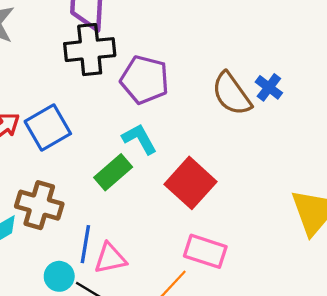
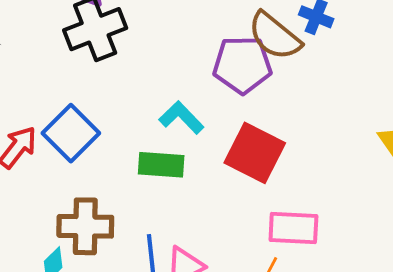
purple pentagon: (145, 80) -> (242, 65), moved
green rectangle: (113, 172) -> (161, 165), turned 60

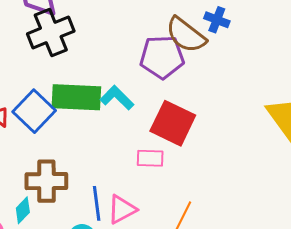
green rectangle: (161, 165) -> (76, 97), moved, size x1.4
pink rectangle: (293, 228) -> (150, 158), moved, size x0.7

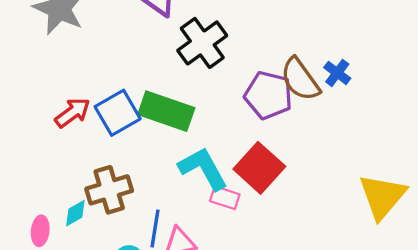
black cross: (51, 32) -> (202, 43), moved, turned -30
cyan L-shape: (117, 98) -> (203, 169), moved, size x1.4
brown cross: (46, 181) -> (109, 190), turned -33

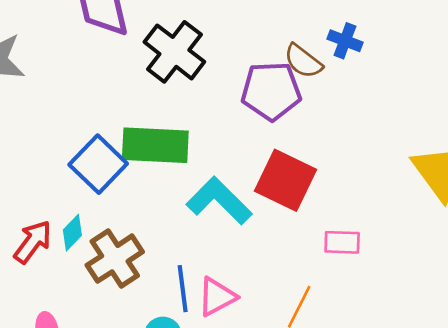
brown semicircle: (300, 79) -> (303, 61), size x0.7
red arrow: (73, 113) -> (33, 242), moved
pink rectangle: (225, 198) -> (342, 242), moved
cyan diamond: (75, 213) -> (72, 233), moved

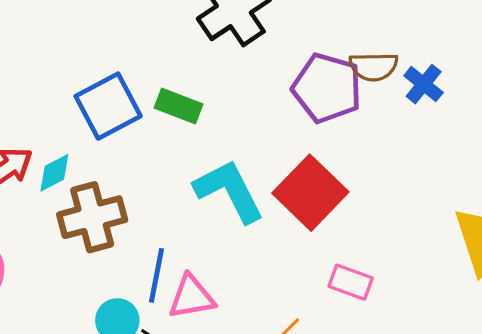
blue cross: (345, 41) -> (424, 84), moved
brown semicircle: (303, 61) -> (374, 67), turned -57
green rectangle: (155, 145) -> (179, 106), size x0.6

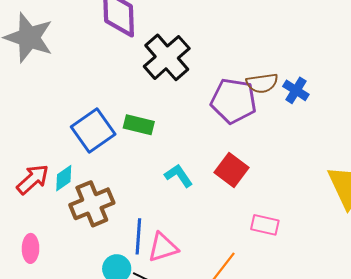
cyan L-shape: (229, 191) -> (179, 176), size x0.6
red square: (310, 193) -> (231, 170), size x0.7

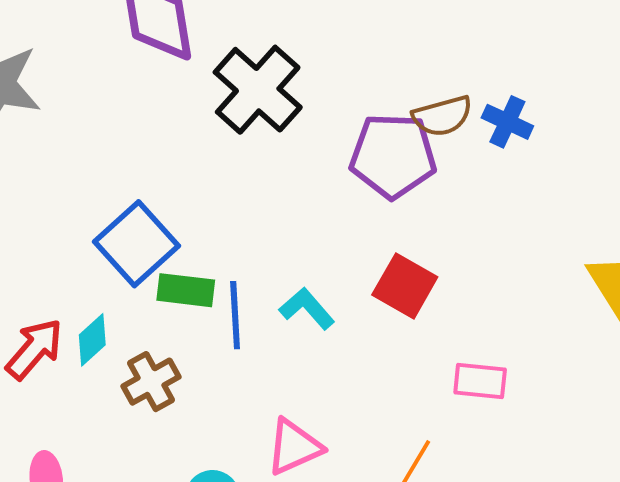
green rectangle: (139, 125) -> (186, 290), moved
brown cross: (92, 204) -> (151, 382), size x0.7
blue line: (138, 236) -> (235, 315), moved

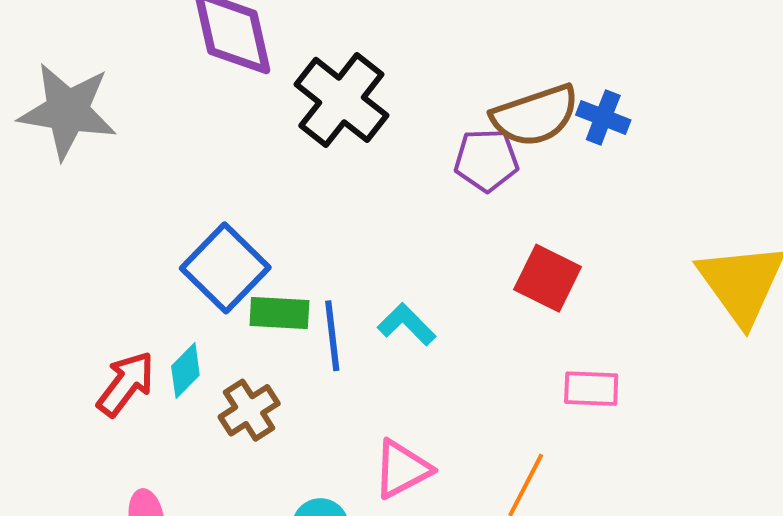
brown semicircle: (442, 116) -> (535, 116), size x1.4
purple pentagon: (393, 156) -> (486, 160), size x0.7
red square: (405, 286) -> (548, 278), moved

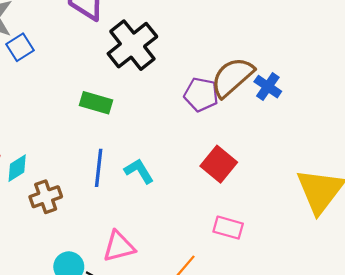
brown semicircle: (535, 116) -> (232, 77), turned 144
blue square: (225, 268) -> (20, 47), moved, size x0.6
green rectangle: (279, 313) -> (96, 103), moved

